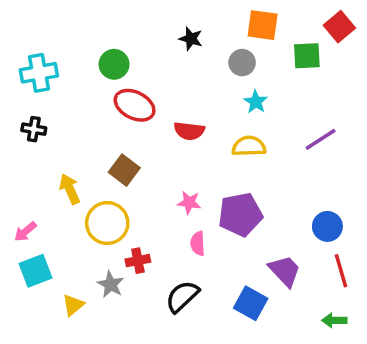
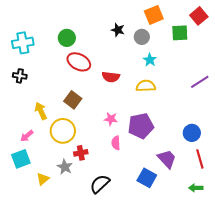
orange square: (263, 25) -> (154, 15), turned -30
black star: (191, 39) -> (118, 30), moved
purple line: (321, 139) -> (200, 82), moved
pink arrow: (25, 232) -> (27, 136), moved
black semicircle: (182, 296) -> (100, 184), moved

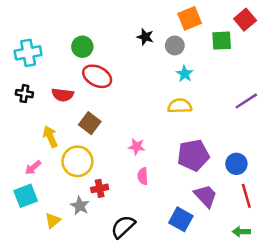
red semicircle: (111, 77) -> (63, 95), moved
purple pentagon: (141, 126) -> (193, 155), moved

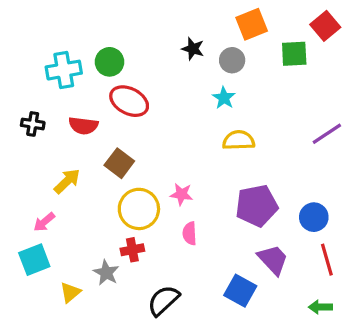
cyan cross: (28, 53) -> (64, 70), moved
cyan star: (185, 74) -> (224, 98), moved
yellow arrow: (50, 137) -> (67, 181), turned 70
yellow circle: (77, 161) -> (139, 209), moved

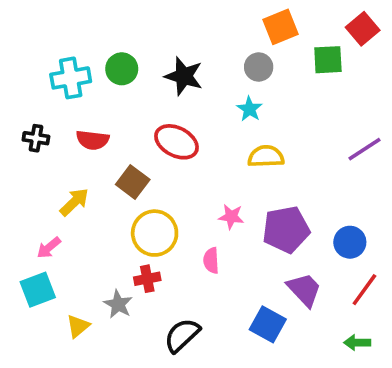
black star: (193, 49) -> (184, 76), moved, size x1.5
red ellipse: (129, 101) -> (176, 142), moved
pink star: (181, 194) -> (231, 217), moved
red line: (327, 260) -> (364, 290), turned 52

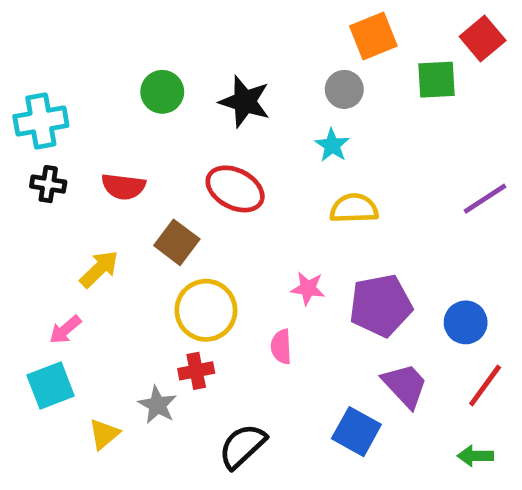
cyan cross: (71, 78) -> (41, 121), moved

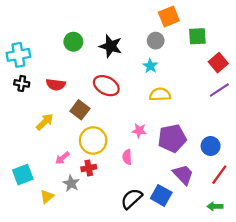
red square: (483, 38) -> (218, 63), moved
pink arrow: (65, 330) -> (62, 158), moved
black semicircle: (242, 446) -> (132, 199), moved

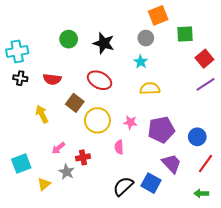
yellow arrow: (45, 122) -> (42, 114), turned -72
yellow circle: (93, 141) -> (97, 120), moved

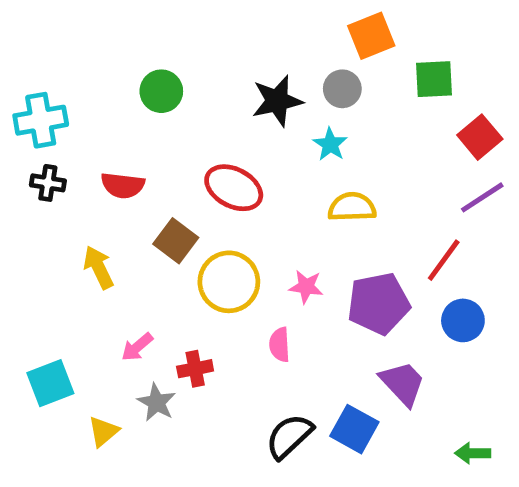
black star: (104, 43) -> (277, 101), moved, turned -30
red line: (205, 164) -> (444, 260), moved

